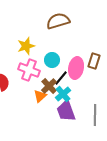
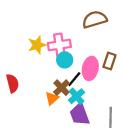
brown semicircle: (58, 21) -> (95, 19), moved
pink cross: (29, 70) -> (59, 45), moved, turned -30

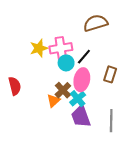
brown rectangle: (109, 61) -> (110, 74), moved
pink ellipse: (90, 68) -> (82, 80), moved
black line: (74, 79) -> (84, 57), moved

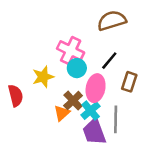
yellow star: (39, 48) -> (43, 77), moved
pink cross: (61, 48) -> (71, 51), turned 35
black line: (84, 57) -> (109, 61), moved
gray line: (111, 121) -> (116, 119), moved

